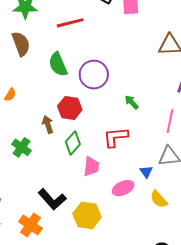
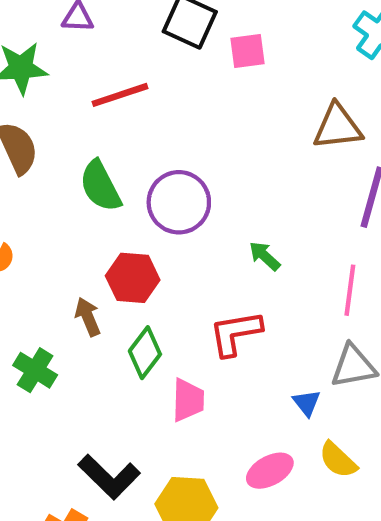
pink ellipse: (123, 188) -> (270, 471), moved

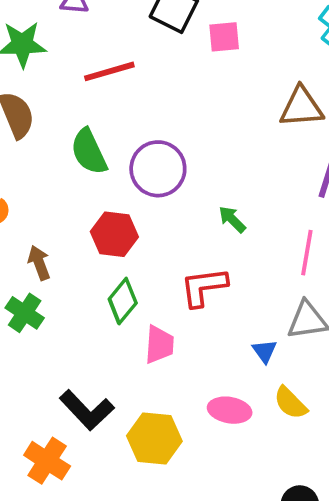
brown arrow: (88, 317) -> (39, 263), moved
pink ellipse: (270, 471) -> (230, 410), turned 36

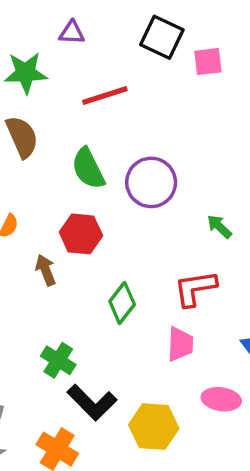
red hexagon: (114, 234) -> (81, 234), moved
green cross: (25, 313) -> (58, 360), moved
pink trapezoid: (159, 345) -> (180, 344), moved

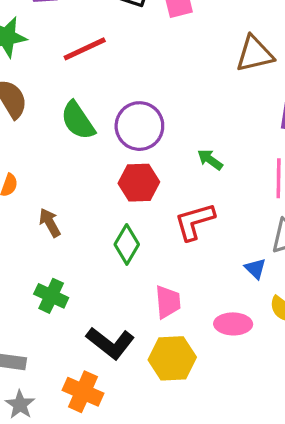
red hexagon: (81, 234) -> (139, 183), moved
pink trapezoid: (180, 344) -> (168, 302), moved
green cross: (58, 360) -> (51, 296), moved

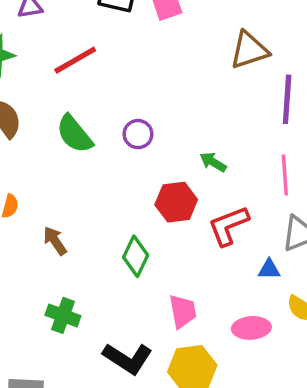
purple circle: (139, 126) -> (138, 134), size x0.6
red hexagon: (139, 183) -> (176, 202), moved
red L-shape: (195, 222) -> (228, 226), moved
blue triangle: (255, 269) -> (269, 269), turned -40

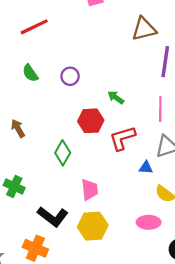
green semicircle: (74, 134) -> (30, 73), size x0.7
brown arrow: (55, 241) -> (18, 128), moved
pink ellipse: (251, 328) -> (149, 222), moved

